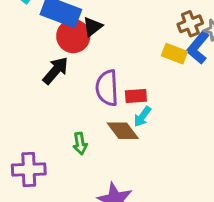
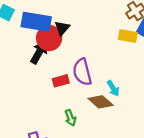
black arrow: (55, 71) -> (39, 53), moved
red rectangle: (136, 96) -> (61, 81), moved
cyan arrow: (142, 117) -> (113, 88), turned -56

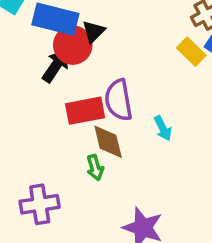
yellow rectangle: (128, 36) -> (191, 52), turned 30
red rectangle: (61, 81) -> (85, 111), size x1.5
brown diamond: (101, 102) -> (108, 142), moved, turned 30

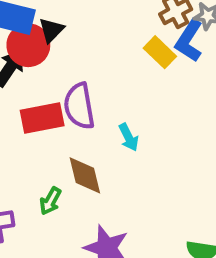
brown diamond: (108, 142) -> (85, 175), moved
green arrow: (95, 167) -> (50, 201), moved, turned 45

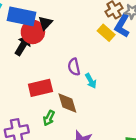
purple semicircle: (79, 106) -> (74, 67), moved, size x0.7
red rectangle: (42, 118) -> (40, 88), moved

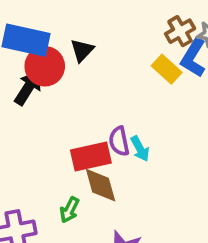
black triangle: (45, 23) -> (82, 50), moved
purple semicircle: (74, 67) -> (119, 141), moved
red rectangle: (40, 88) -> (91, 156), moved

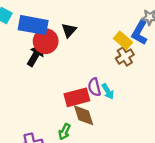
brown cross: (180, 31) -> (125, 57), moved

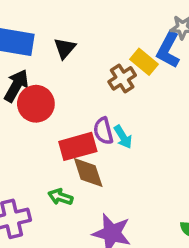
red circle: (46, 41) -> (36, 104), moved
brown cross: (125, 57) -> (122, 78), moved
green arrow: (64, 132) -> (60, 197), turned 84

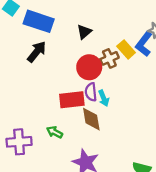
black triangle: (65, 48) -> (84, 32), moved
red circle: (36, 104) -> (89, 67), moved
brown diamond: (88, 173) -> (91, 119), moved

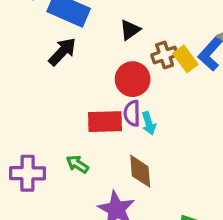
brown cross: (109, 58) -> (165, 55), moved
brown diamond: (91, 119) -> (140, 171), moved

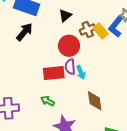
green arrow: (77, 164) -> (48, 101), moved
brown diamond: (140, 171) -> (95, 101), moved

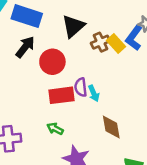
black triangle: (65, 16) -> (73, 26), size x1.5
red circle: (69, 46) -> (52, 62), moved

